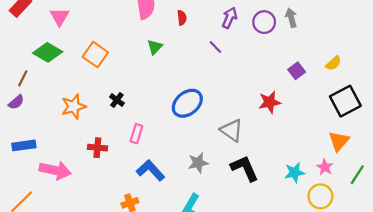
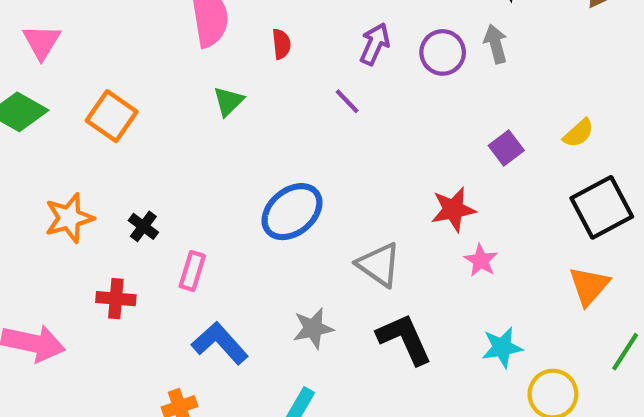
black cross: (117, 100) -> (143, 226), moved
pink star: (325, 167) -> (481, 260), moved

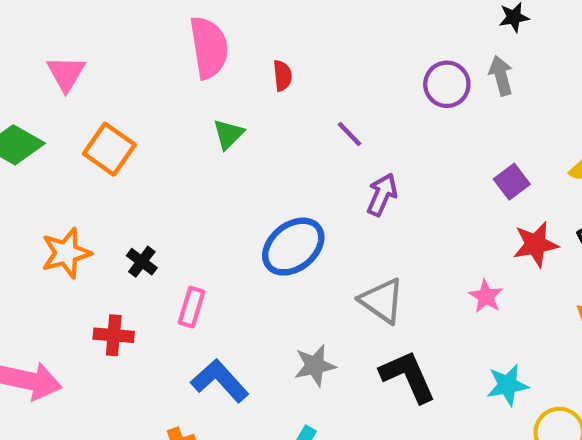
pink triangle: (42, 42) -> (66, 73), moved
purple arrow: (375, 44) -> (382, 195), moved
red star: (453, 209) -> (536, 244), moved

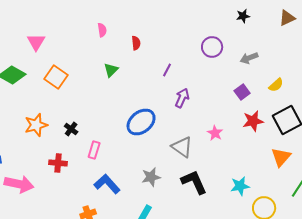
pink semicircle: (209, 48) -> (102, 30), size x0.5
gray arrow: (501, 76) -> (249, 58), moved, turned -96
purple line: (350, 134) -> (167, 70), turned 72
pink star: (486, 296) -> (215, 133), moved

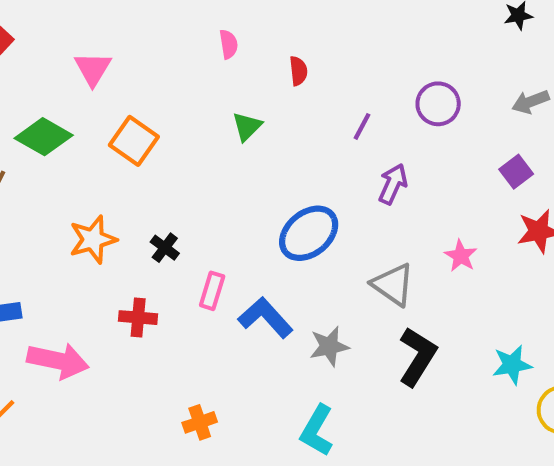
purple circle: (212, 47) -> (438, 104), moved
black L-shape: (194, 182) -> (418, 357), turned 56
blue L-shape: (107, 184) -> (265, 318), moved

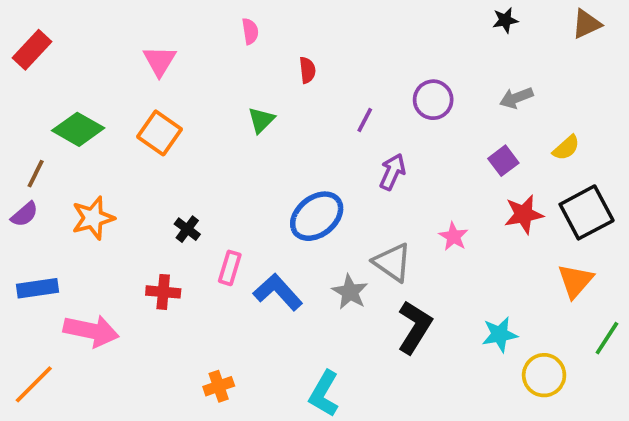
pink semicircle: (228, 44) -> (250, 31), moved
pink triangle: (93, 69) -> (160, 61), moved
orange star: (93, 239) -> (93, 218), moved
gray star: (329, 346) -> (350, 292), moved, turned -30

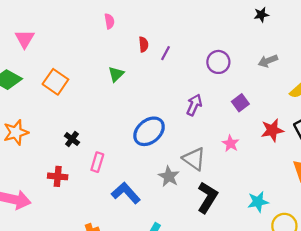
pink triangle: (160, 61) -> (25, 39), moved
purple line: (365, 120) -> (166, 53), moved
purple square: (503, 161) -> (240, 103), moved
blue L-shape: (278, 292) -> (126, 193), moved

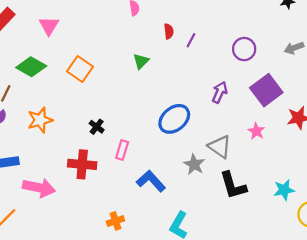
purple square: (240, 103) -> (266, 90), size x1.8
red cross: (58, 176) -> (82, 164), size x1.4
black L-shape: (207, 197) -> (233, 185), turned 132

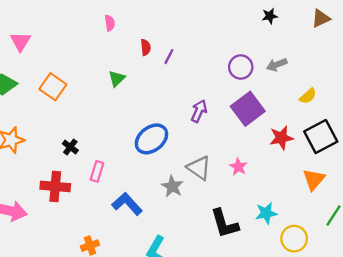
purple circle: (244, 49) -> (241, 67), moved
pink star: (256, 131) -> (238, 167), moved
black L-shape: (233, 185) -> (225, 224), moved

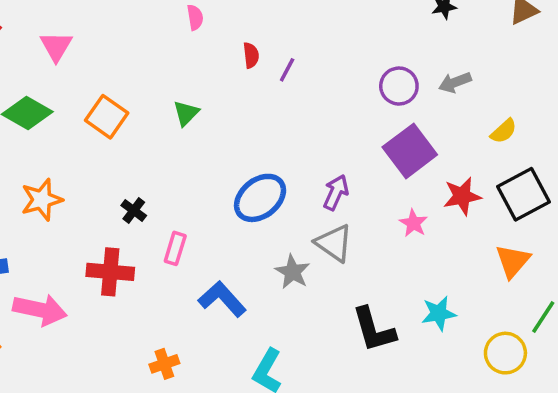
green triangle: (117, 79) -> (186, 113), moved
purple arrow: (199, 111) -> (336, 192), moved
pink star: (238, 167) -> (413, 223), moved
yellow circle: (294, 239) -> (505, 353), moved

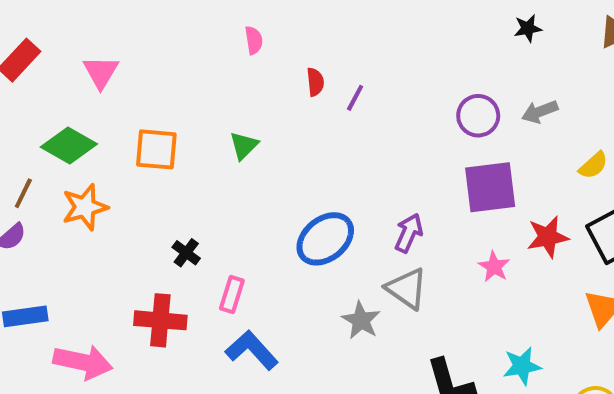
orange square: (107, 117) -> (156, 149), turned -30
purple square: (410, 151) -> (490, 187), turned 30
orange star: (42, 200) -> (85, 207), moved
blue L-shape: (222, 299) -> (252, 350), moved

